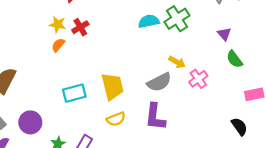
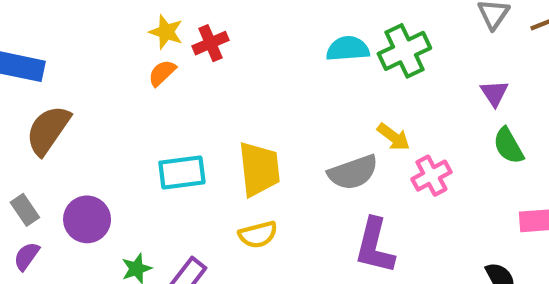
purple L-shape: (155, 117) -> (375, 246), moved

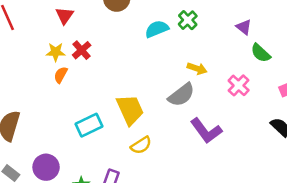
green cross: (404, 51) -> (188, 20), size x0.7
pink cross: (431, 176) -> (239, 85), moved
purple L-shape: (375, 246) -> (206, 131), turned -32

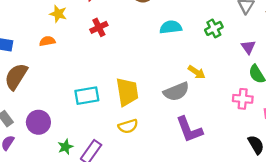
green cross: (188, 20) -> (214, 28), moved
yellow star: (56, 52) -> (58, 14), moved
orange semicircle: (61, 75) -> (47, 41), moved, turned 35
pink cross: (239, 85) -> (243, 99), moved, turned 36

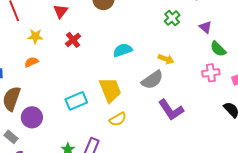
cyan semicircle: (171, 27) -> (123, 50), moved
purple circle: (38, 122) -> (32, 117), moved

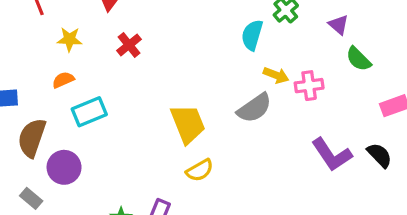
cyan semicircle: (123, 50) -> (252, 35), moved, turned -54
pink cross: (211, 73) -> (309, 86), moved
cyan rectangle: (76, 101) -> (89, 112), moved
purple L-shape: (171, 110) -> (332, 155), moved

